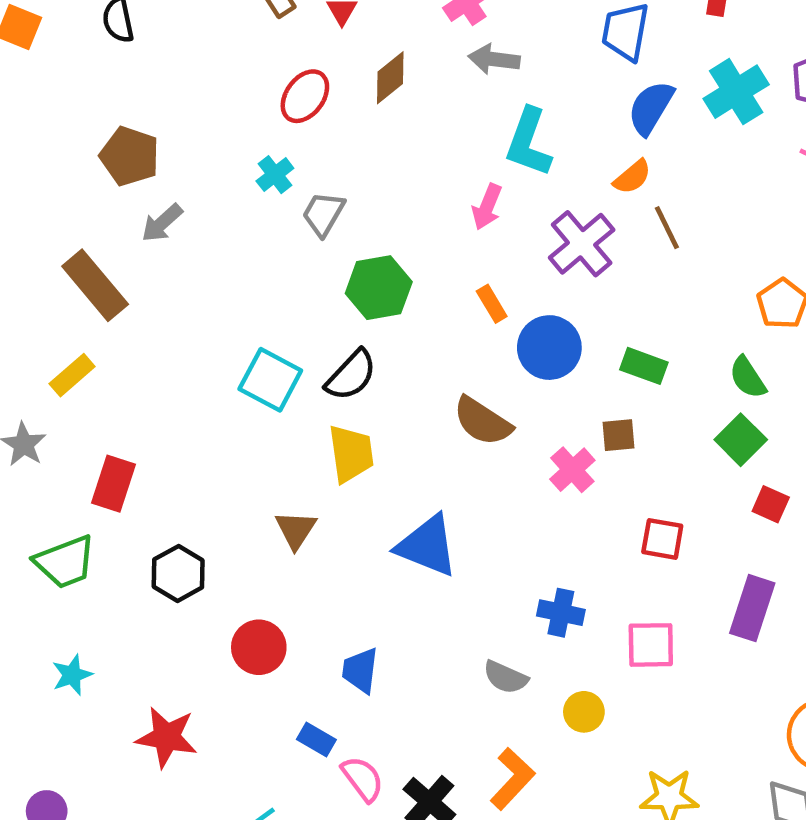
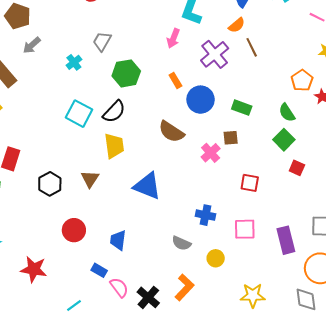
cyan cross: (275, 175) -> (74, 62), moved
black hexagon: (178, 573) -> (50, 184), moved
purple rectangle: (752, 608) -> (286, 240), moved, turned -32

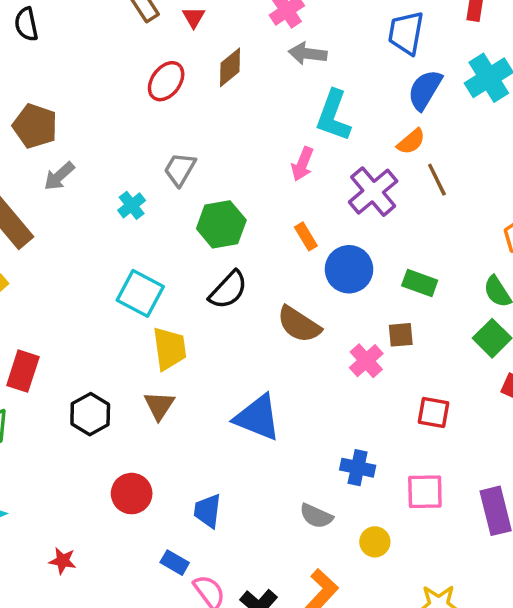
black semicircle: (114, 112) -> (228, 290), moved
yellow trapezoid: (114, 146) -> (170, 349), moved
red star: (34, 269) -> (63, 561), size x0.6

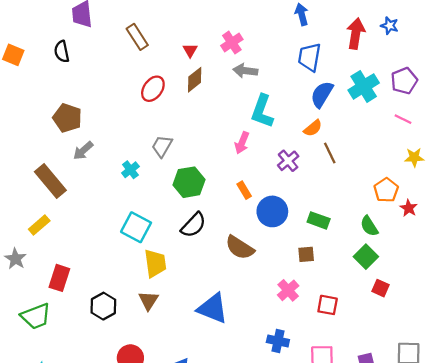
red triangle: (194, 17) -> (190, 50), moved
purple cross: (373, 192) -> (288, 161), size x0.7
pink cross: (366, 361) -> (288, 290), moved

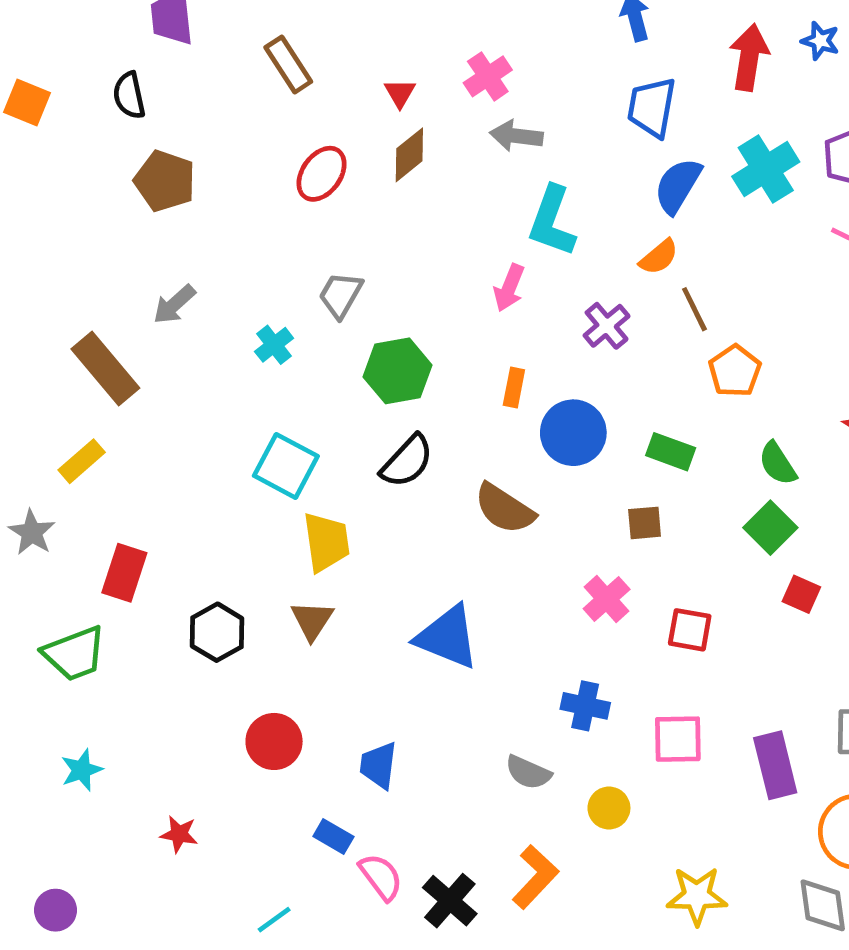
brown pentagon: (67, 118) -> (165, 181), moved
orange rectangle: (244, 190) -> (514, 388), turned 42
orange pentagon: (386, 190) -> (735, 371), moved

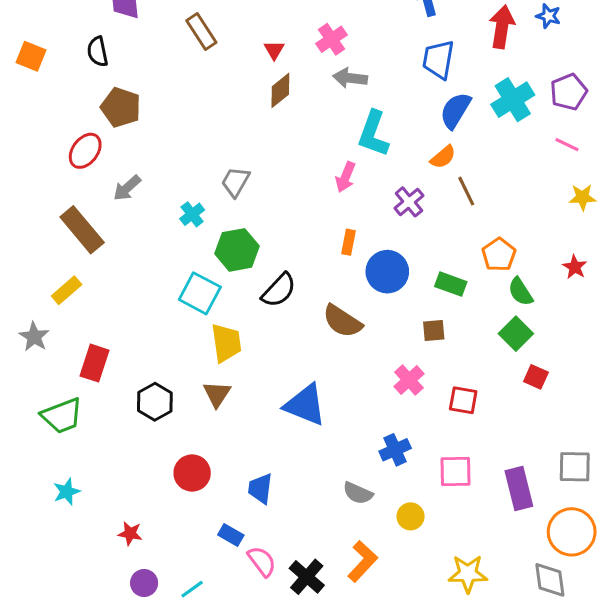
red ellipse: (322, 174) -> (85, 151), moved
green hexagon: (398, 371) -> (237, 250), moved
orange pentagon: (735, 371) -> (499, 255), moved
blue cross: (585, 706) -> (395, 450), turned -36
purple circle: (55, 910) -> (144, 583), moved

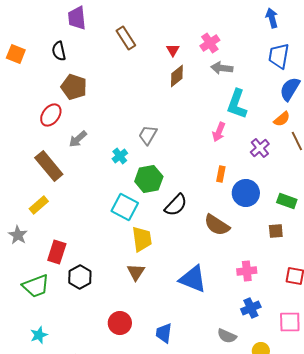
pink cross: (409, 380) -> (247, 271), moved, turned 36
black hexagon: (155, 402) -> (80, 277), moved

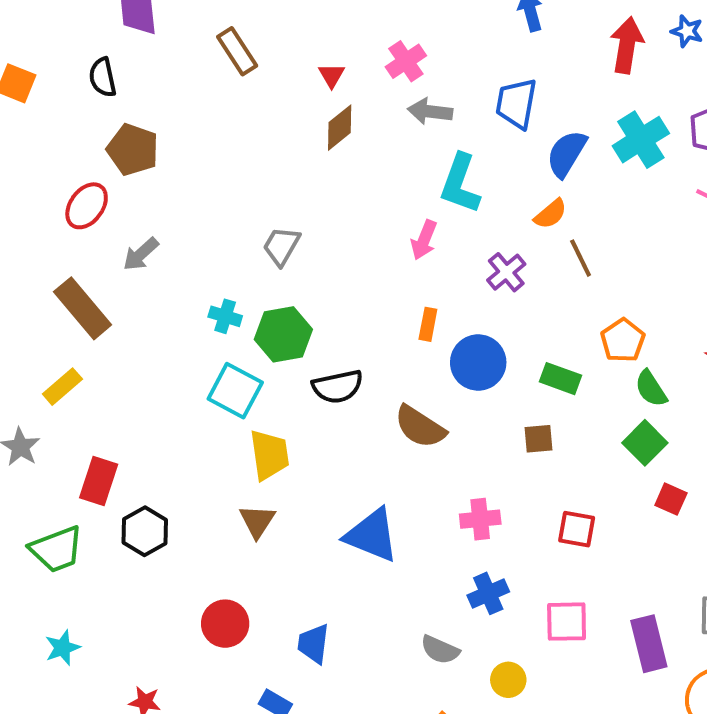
blue trapezoid: (279, 56) -> (516, 103), moved
cyan cross: (120, 156) -> (225, 316), moved, turned -35
black semicircle: (176, 205) -> (338, 387), turned 35

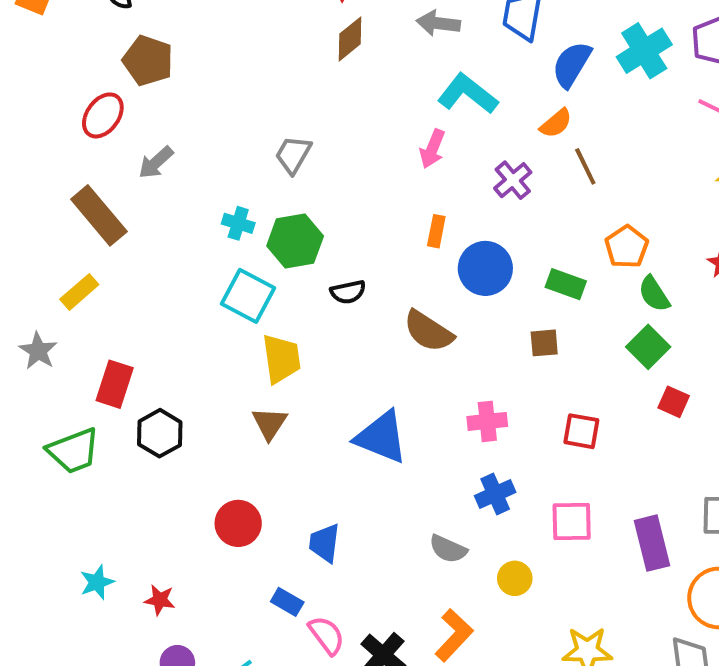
cyan L-shape: (460, 184) -> (468, 94), turned 108
black semicircle: (338, 387) -> (348, 292), size x0.7
cyan star: (62, 648) -> (97, 582), moved

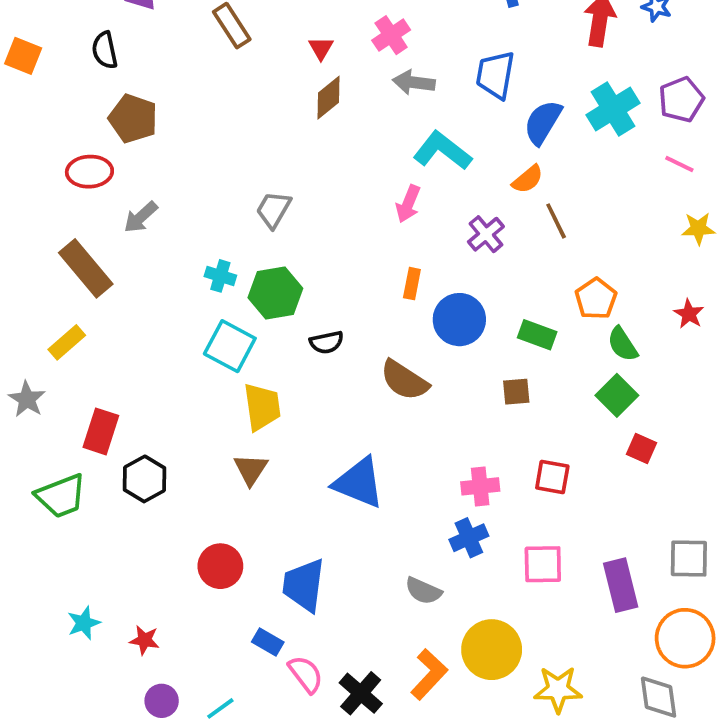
red ellipse: (103, 115) -> (89, 172), turned 51
pink cross: (487, 421) -> (480, 486), moved
blue trapezoid: (324, 543) -> (304, 585), size x1.4
yellow circle: (515, 578) -> (492, 650), moved, size x1.8

